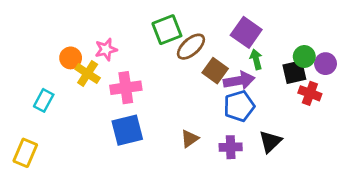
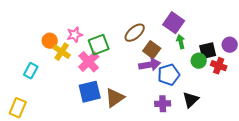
green square: (167, 30) -> (99, 45), moved
green circle: (304, 57) -> (199, 61), moved
purple arrow: (239, 81) -> (150, 65), moved
pink cross: (126, 88) -> (89, 62), turned -35
brown triangle: (190, 139) -> (115, 98), moved, size x1.5

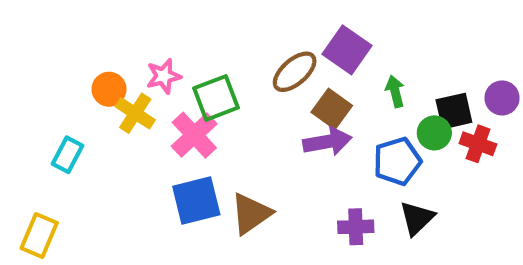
purple square: (174, 23) -> (347, 50), moved
blue pentagon: (169, 75) -> (397, 161), moved

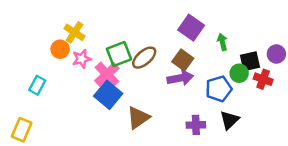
brown ellipse: (295, 72) -> (144, 58), moved
pink star: (164, 76) -> (82, 59), moved
green arrow: (395, 91) -> (222, 42), moved
yellow cross: (135, 113) -> (74, 32), moved
blue square: (196, 201) -> (108, 95), moved, turned -36

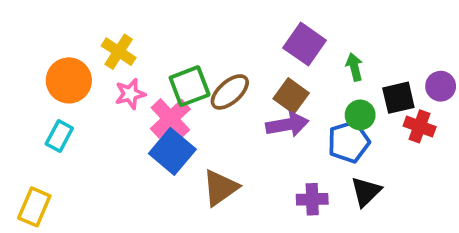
orange circle: (60, 49) -> (69, 80), moved, size x1.5
green circle: (239, 73) -> (360, 115), moved

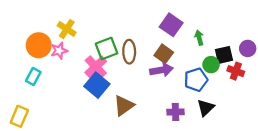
brown ellipse: (230, 92) -> (129, 52), turned -50
pink star: (130, 94) -> (59, 51), moved
green circle: (360, 115) -> (211, 65), moved

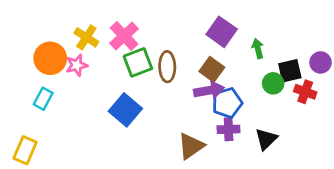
pink cross: (96, 67) -> (124, 36), moved
blue pentagon: (196, 80) -> (227, 103), moved
brown triangle: (124, 106) -> (191, 146), moved
purple cross: (175, 112) -> (229, 129), moved

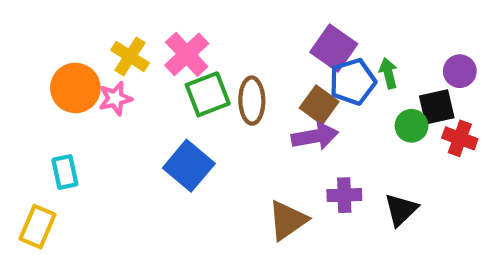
purple circle: (321, 62) -> (460, 71), moved
cyan rectangle: (43, 99) -> (65, 172), moved, turned -40
blue pentagon: (227, 103) -> (353, 82), moved

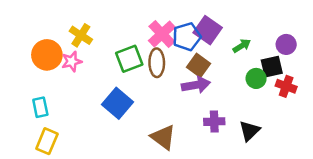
pink cross: (187, 54) -> (162, 34), moved
green arrow: (388, 73) -> (242, 46), turned 72
blue pentagon: (353, 82) -> (187, 37), moved
brown triangle: (288, 220) -> (163, 137), moved, turned -48
yellow rectangle: (38, 227) -> (47, 141), moved

